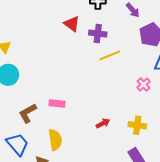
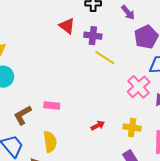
yellow line: (110, 55) -> (105, 58), turned 55
pink cross: (144, 85) -> (139, 87), size x1.6

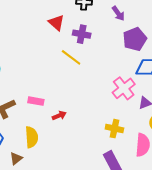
yellow line: (105, 58) -> (71, 57), moved
red arrow: (98, 126) -> (59, 116), moved

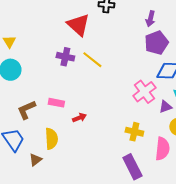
purple arrow: (118, 13) -> (150, 19), moved, turned 49
red triangle: (56, 23) -> (78, 25), size x1.4
purple cross: (82, 34) -> (65, 57), moved

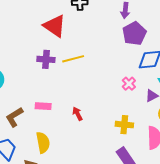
yellow line: (92, 60) -> (73, 59), turned -45
pink cross: (144, 92) -> (129, 84), size x0.6
red arrow: (79, 118) -> (77, 114), moved, turned -88

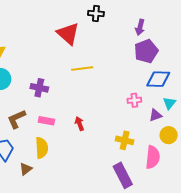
purple cross: (46, 59) -> (39, 88), moved
pink cross: (129, 84) -> (134, 100), turned 32
pink rectangle: (43, 106) -> (46, 121), moved

